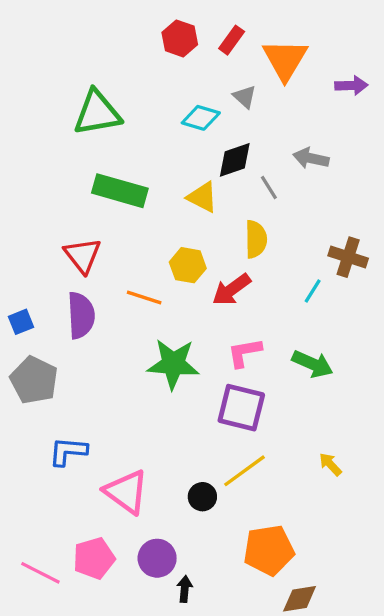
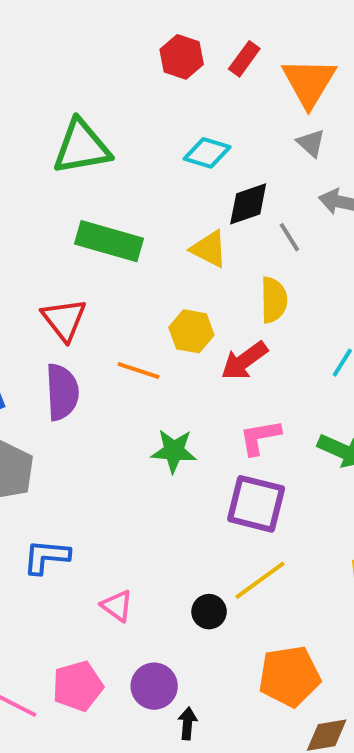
gray triangle: (245, 97) -> (311, 143), moved
green star: (173, 364) -> (174, 451), size x0.7
pink triangle: (126, 492) -> (117, 606), size x0.6

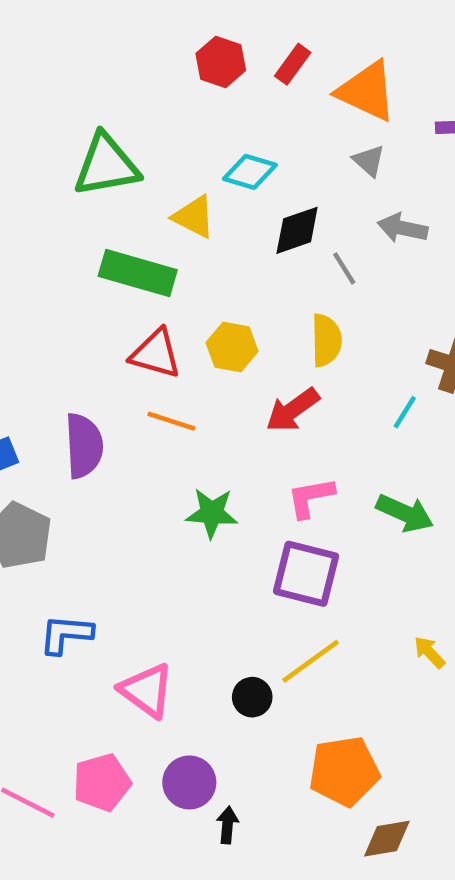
orange triangle: (309, 82) -> (367, 91), turned -36
yellow triangle: (209, 249) -> (194, 217), moved
red triangle: (64, 320) -> (156, 354), moved, turned -36
yellow hexagon: (191, 331) -> (232, 347), moved
pink triangle: (117, 606) -> (147, 690), size x1.5

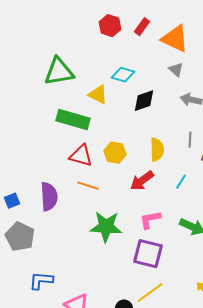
gray line: (344, 268) -> (190, 140), moved, turned 35
cyan line: (405, 412) -> (181, 182), moved
green star: (212, 513) -> (106, 227), size x1.4

